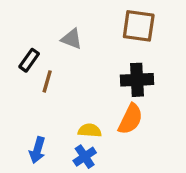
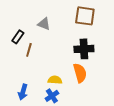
orange semicircle: (130, 119) -> (80, 73), turned -42

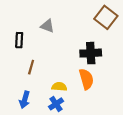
brown square: (85, 16) -> (106, 17), moved, turned 30
black rectangle: (18, 37) -> (19, 40), turned -32
brown line: (29, 50) -> (31, 67), moved

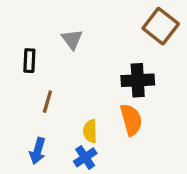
gray triangle: (47, 26) -> (72, 39), turned 32
yellow semicircle: (59, 87) -> (90, 131), turned -96

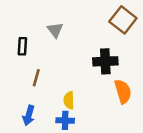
orange semicircle: (131, 120) -> (123, 92), moved
blue cross: (85, 157) -> (65, 120), turned 36

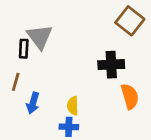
gray triangle: (55, 30) -> (40, 37), moved, size x1.5
brown line: (36, 78) -> (16, 82), moved
blue arrow: (29, 115) -> (33, 103), moved

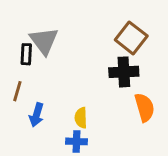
brown square: (130, 21) -> (131, 38), moved

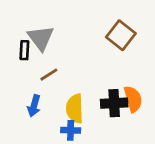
black cross: (124, 72) -> (114, 103), moved
brown line: (17, 91) -> (49, 75), moved, turned 42
yellow semicircle: (81, 118) -> (75, 109), size x1.5

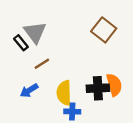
black rectangle: (24, 50) -> (21, 43), turned -42
blue arrow: (34, 106) -> (29, 91), turned 42
blue cross: (71, 130) -> (72, 112), moved

